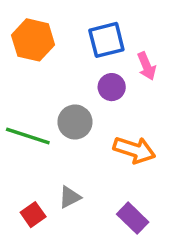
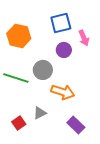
orange hexagon: (33, 40) -> (19, 36), moved
orange arrow: (134, 150) -> (63, 92), moved

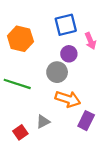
gray circle: (43, 70) -> (57, 72), moved
purple rectangle: (76, 125) -> (86, 121), moved, turned 72

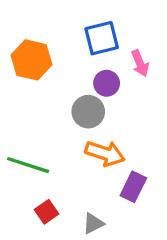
green line: (17, 84) -> (28, 165), moved
gray triangle: (43, 122) -> (93, 223), moved
red square: (20, 132) -> (46, 212), moved

